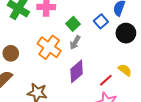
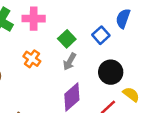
black circle: (126, 33) -> (111, 72), moved
orange cross: (49, 47) -> (32, 59), moved, size x0.6

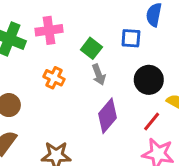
blue square: (101, 35) -> (131, 38), turned -36
gray arrow: (70, 62) -> (99, 75), turned -42

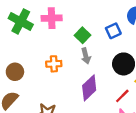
blue square: (131, 38) -> (113, 31), turned -35
orange cross: (54, 78) -> (54, 64), moved, turned -35

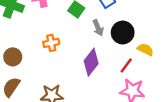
gray arrow: (86, 56) -> (98, 28), moved

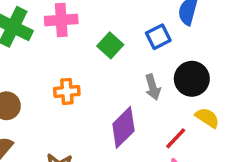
gray arrow: (98, 28) -> (153, 87), moved
black circle: (123, 33) -> (192, 79), moved

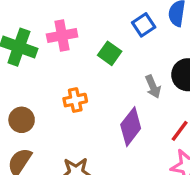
blue square: (158, 37) -> (144, 25), moved

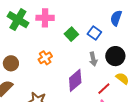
blue square: (144, 25) -> (94, 33), moved, turned -32
orange cross: (75, 100) -> (45, 58), turned -32

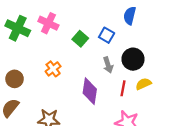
pink cross: (45, 18) -> (48, 23), turned 30
yellow semicircle: (122, 78) -> (143, 84), turned -56
purple diamond: (75, 80) -> (90, 91), turned -35
red line: (104, 89) -> (123, 88), moved, turned -32

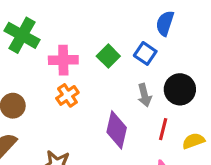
blue semicircle: (130, 16) -> (165, 23), moved
pink cross: (48, 23) -> (63, 60), moved, turned -30
yellow semicircle: (143, 84) -> (193, 141), moved

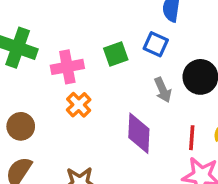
green square: (108, 56) -> (116, 54), turned 35
red line: (163, 129) -> (192, 138), moved

